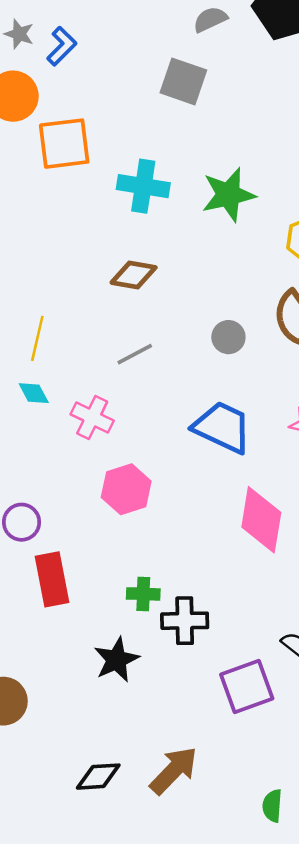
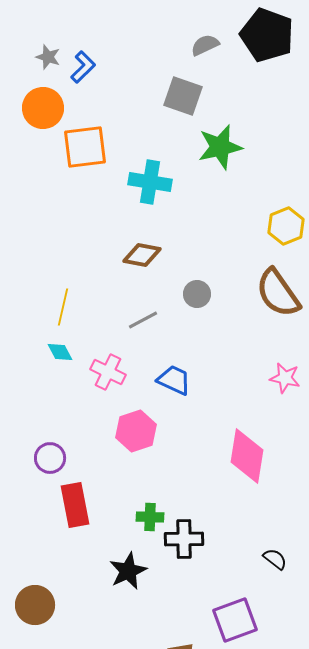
green star: (228, 195) -> (220, 147), moved
gray circle: (228, 337) -> (197, 294), moved
blue trapezoid: (222, 427) -> (174, 380), moved, size x0.7
purple square: (247, 686) -> (235, 620), moved

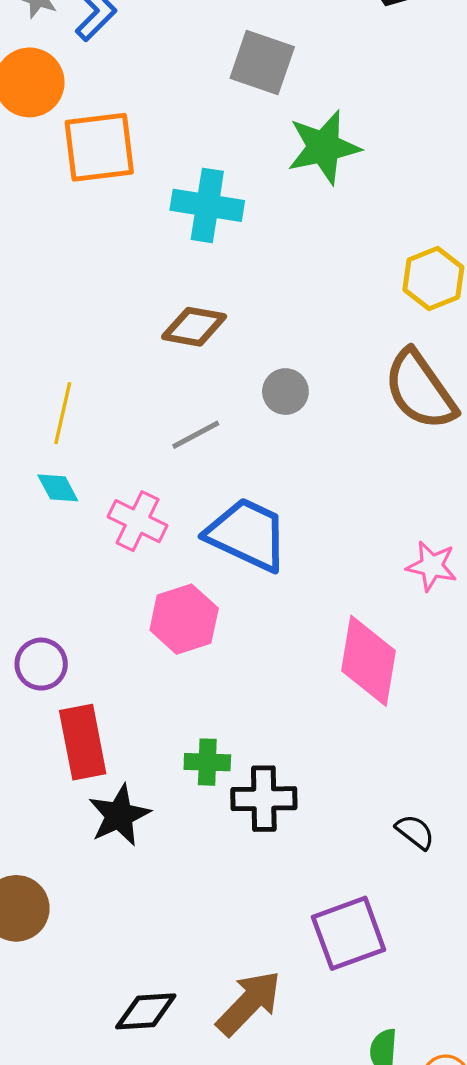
pink star: (285, 378) -> (432, 566), moved
blue trapezoid: (174, 380) -> (247, 534), size x1.5
black star: (128, 571) -> (119, 815), moved

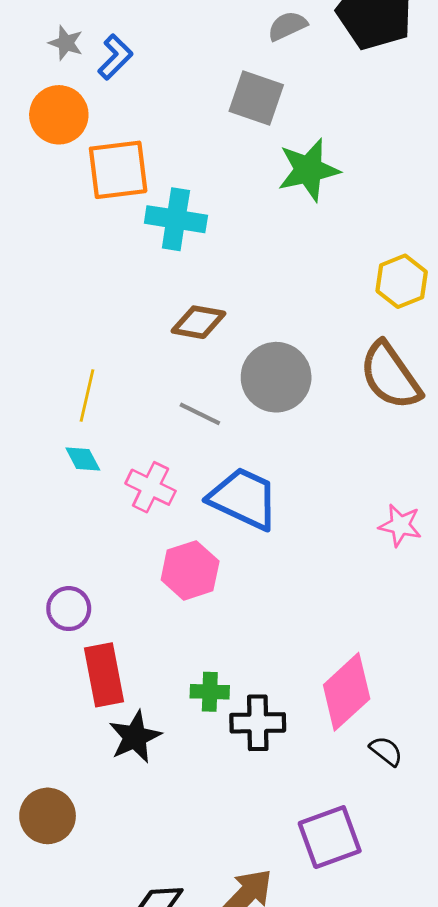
cyan cross: (207, 205) -> (176, 219), moved
gray circle: (285, 392) -> (276, 377), size x1.8
gray line: (196, 435) -> (200, 414), turned 54
pink diamond: (369, 661) -> (347, 692), moved, turned 38

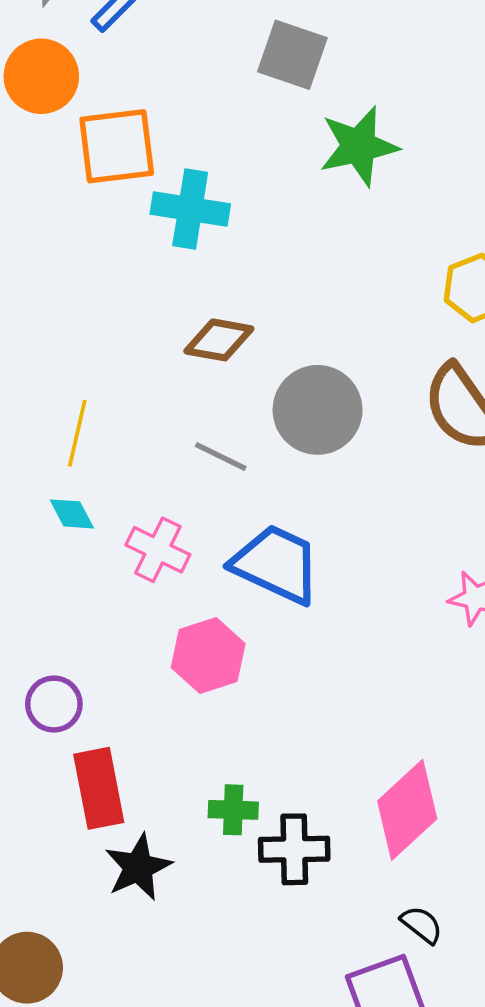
black semicircle: (386, 751) -> (422, 925), moved

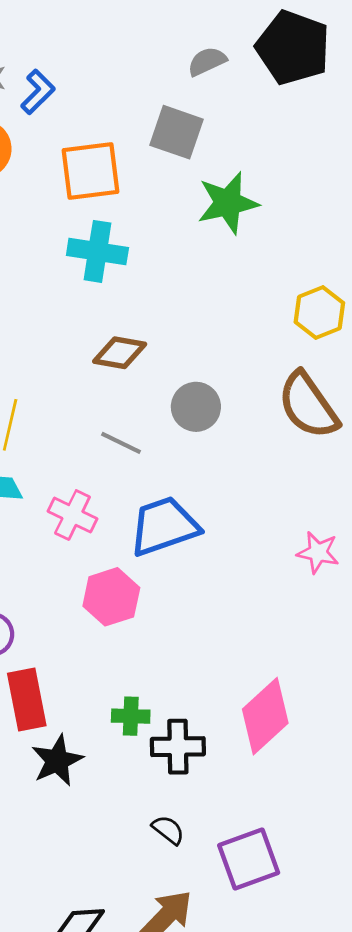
orange square: (117, 146) -> (90, 171), moved
gray circle: (318, 410) -> (196, 407), size x0.7
blue trapezoid: (276, 564) -> (164, 526), turned -44
black semicircle: (422, 925) -> (168, 830), moved

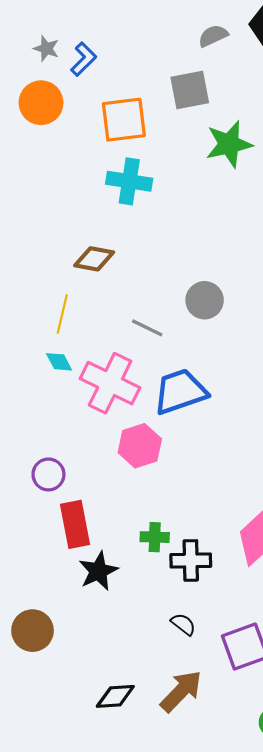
gray square: (176, 132) -> (190, 90), turned -30
brown diamond: (120, 353) -> (94, 259), moved
pink cross: (72, 515) -> (110, 383), size x1.6

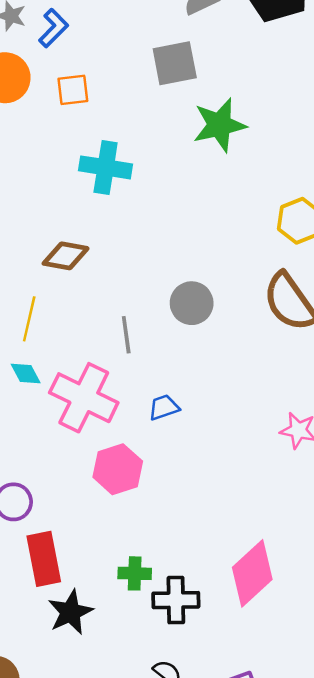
orange square: (124, 120) -> (73, 90), moved, size x0.6
gray line: (147, 328) -> (126, 335), turned 56
blue trapezoid: (180, 392) -> (164, 407), size x0.5

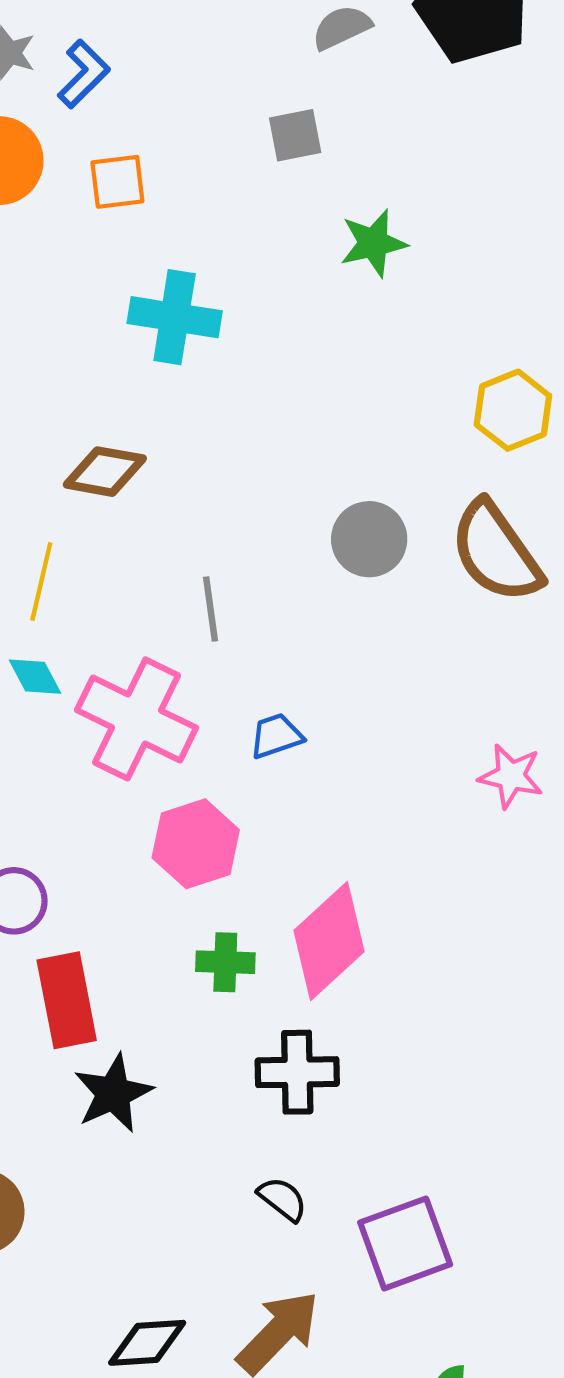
gray square: (175, 63) -> (295, 135), size x0.7
green star: (219, 125) -> (373, 243), size x0.7
gray circle: (192, 303) -> (369, 539), moved
green cross: (135, 573) -> (225, 962), moved
pink diamond: (252, 573) -> (329, 941), moved

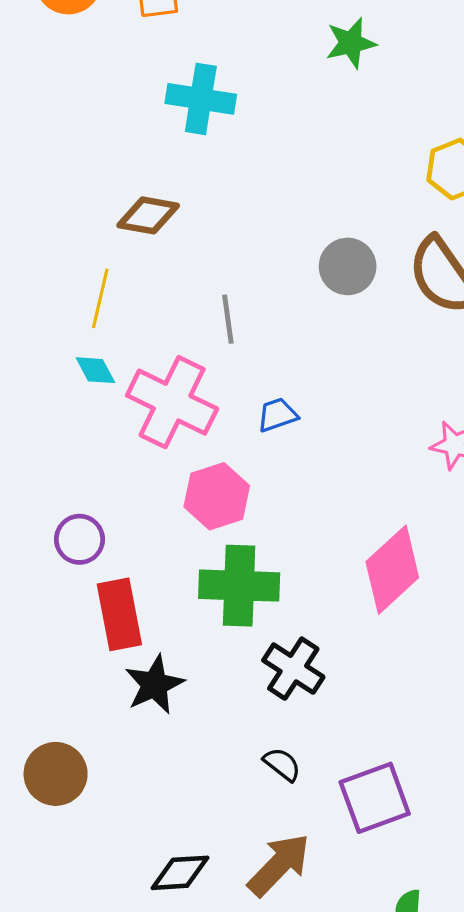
pink diamond: (329, 941) -> (392, 570), moved
green cross: (225, 962) -> (239, 586), size x1.8
black cross: (297, 1072) -> (293, 669), turned 34

